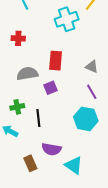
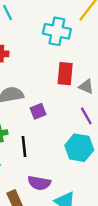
cyan cross: (67, 19) -> (57, 31), turned 30
red rectangle: (56, 61) -> (65, 74), moved

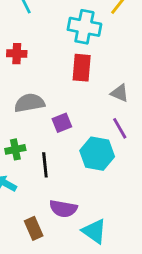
red rectangle: (65, 74) -> (82, 68), moved
cyan hexagon: (79, 148) -> (97, 154), moved

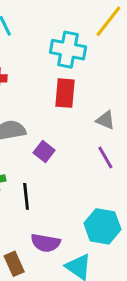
purple square: (62, 123) -> (44, 152), turned -30
cyan hexagon: (97, 154) -> (102, 226), moved

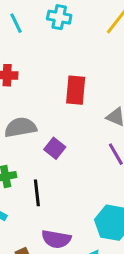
cyan cross: (68, 50) -> (59, 17), moved, size x0.7

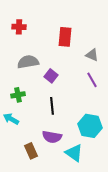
black line: (37, 193) -> (52, 106), moved

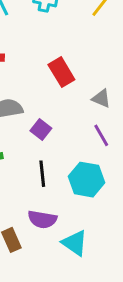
red rectangle: (65, 37) -> (61, 72), turned -36
cyan hexagon: (90, 126) -> (86, 180), moved

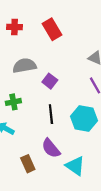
red rectangle: (61, 72) -> (52, 29), moved
purple semicircle: (42, 219) -> (51, 148), turned 40

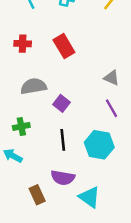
purple semicircle: (51, 148) -> (63, 178), turned -40

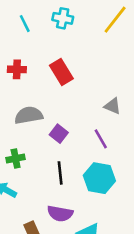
purple line: (111, 108) -> (101, 139), moved

